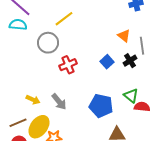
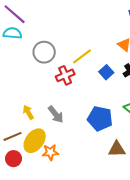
yellow line: (64, 19) -> (82, 56), moved
yellow arrow: (33, 100) -> (28, 112), turned -144

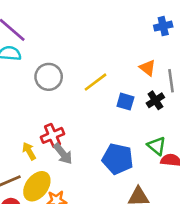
blue square: (106, 72) -> (125, 102), turned -32
red cross: (65, 75) -> (53, 135), moved

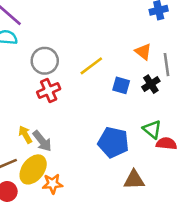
red cross: (53, 135) -> (49, 90), moved
gray arrow: (63, 154) -> (42, 141), moved

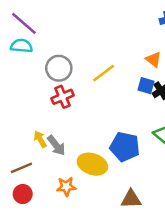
blue square: (121, 85) -> (146, 86), moved
yellow ellipse: (33, 169) -> (92, 164), moved, turned 72
brown triangle: (134, 180) -> (131, 199), moved

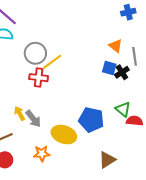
yellow line: (104, 73) -> (52, 62), moved
red cross: (63, 97) -> (39, 78), turned 30
brown triangle: (131, 199) -> (107, 160), moved, turned -30

